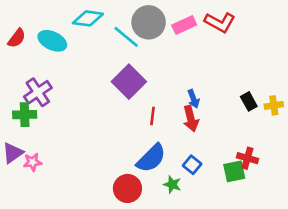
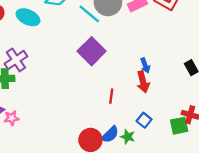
red line: (153, 116) -> (111, 96), moved
blue semicircle: (151, 158) -> (110, 134), moved, size x0.7

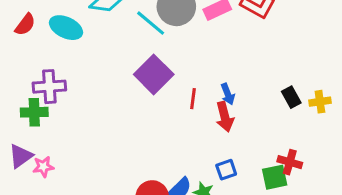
purple cross: (16, 60) -> (49, 87), turned 30
red line: (111, 96) -> (193, 99), moved
blue square: (144, 120) -> (226, 170), turned 32

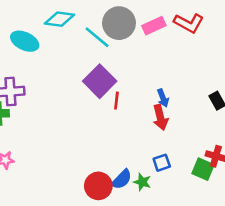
red line: (193, 99) -> (116, 101), moved
green square: (275, 177) -> (203, 169), turned 35

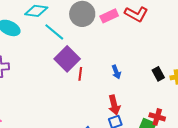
cyan line: (97, 37) -> (54, 32), moved
red arrow: (160, 117) -> (114, 105), moved

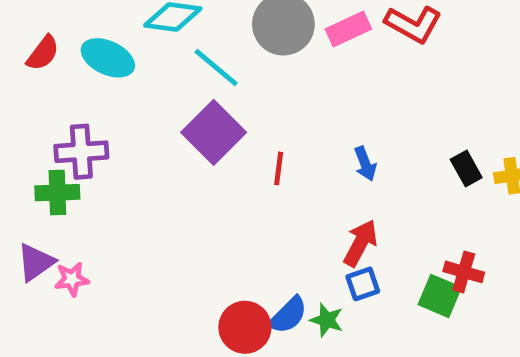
purple square: (67, 59) -> (214, 132), moved
red arrow: (114, 105) -> (360, 243), turned -138

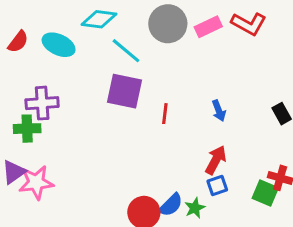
purple square: (214, 132) -> (124, 91), turned -33
pink star: (72, 279) -> (36, 182), size x1.6
green star: (327, 320) -> (195, 208), turned 30

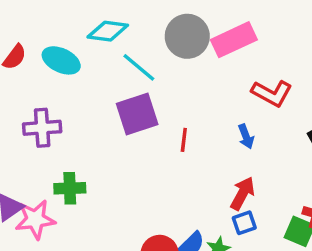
red L-shape: (249, 24) -> (272, 93), moved
pink rectangle: (208, 27) -> (234, 40), size x1.4
purple square: (124, 91) -> (137, 114), turned -30
green cross: (27, 129) -> (70, 188), moved

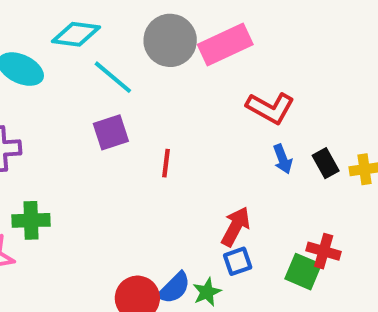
purple square: (137, 114) -> (111, 132), size x0.7
blue arrow: (246, 136) -> (283, 159), moved

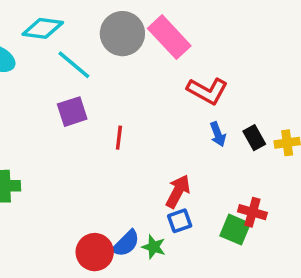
pink rectangle: (225, 44) -> (169, 37), turned 72
green star: (207, 292) -> (154, 247), turned -30

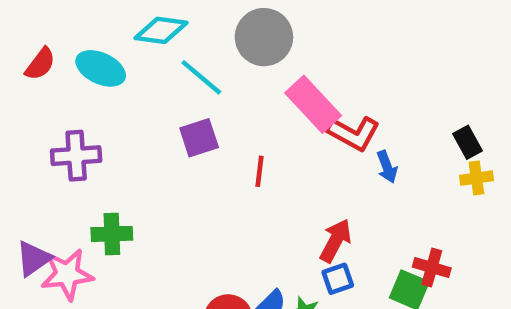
pink rectangle: (169, 37) -> (313, 104), moved
red L-shape: (207, 91) -> (353, 133), moved
black rectangle: (254, 138) -> (468, 142), moved

